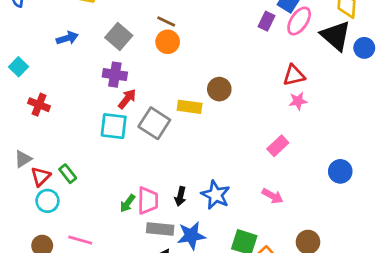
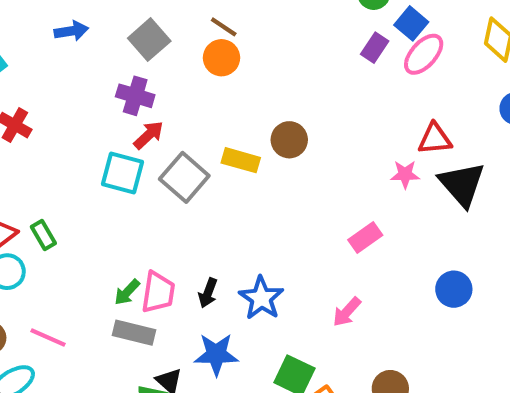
black triangle: (336, 36) -> (462, 184), moved
red triangle: (294, 75) -> (435, 139), moved
pink arrow: (273, 196) -> (347, 312), turned 95
gray rectangle: (160, 229) -> (134, 333), moved

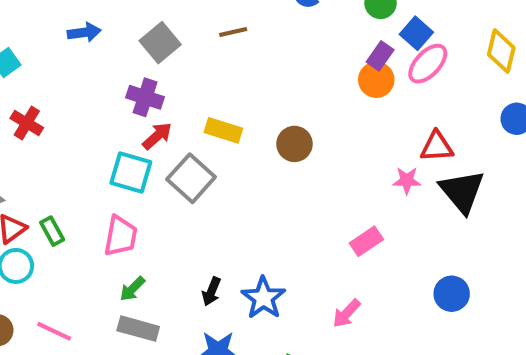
brown line: (224, 27) -> (233, 32), turned -48
orange circle: (221, 58) -> (376, 80), moved
yellow rectangle: (241, 160) -> (223, 130), moved
pink trapezoid: (158, 292) -> (121, 236), moved

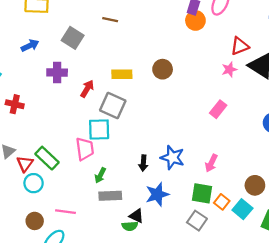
brown line: (233, 32) -> (110, 20), turned 42
purple cross: (145, 97) -> (57, 72), moved
cyan square: (131, 172) -> (99, 129), moved
green rectangle: (52, 231) -> (47, 158), size x1.5
pink arrow: (347, 313) -> (211, 163), moved

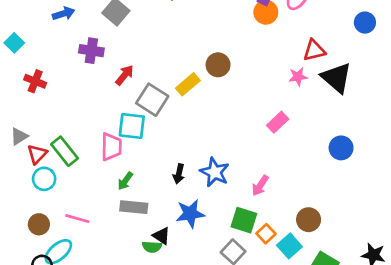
yellow rectangle: (122, 74) -> (188, 84), moved, turned -48

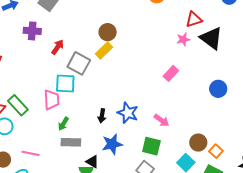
brown circle: (218, 65) -> (108, 32), moved
pink arrow: (260, 186) -> (161, 120), turned -84
orange square: (266, 234) -> (216, 151), moved

